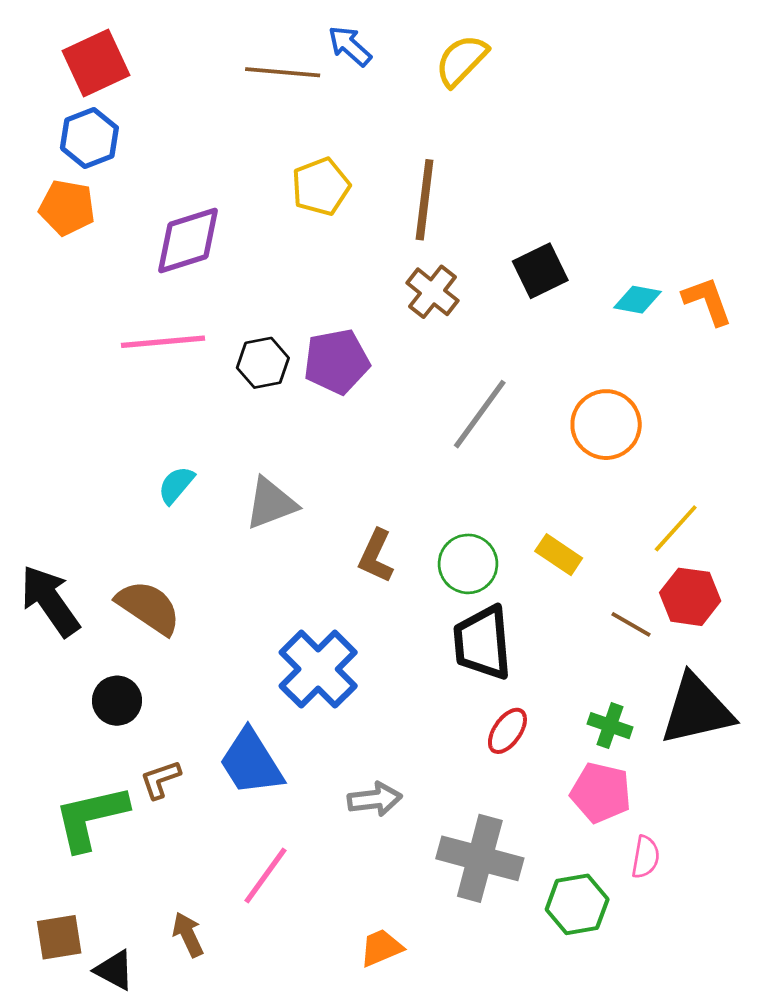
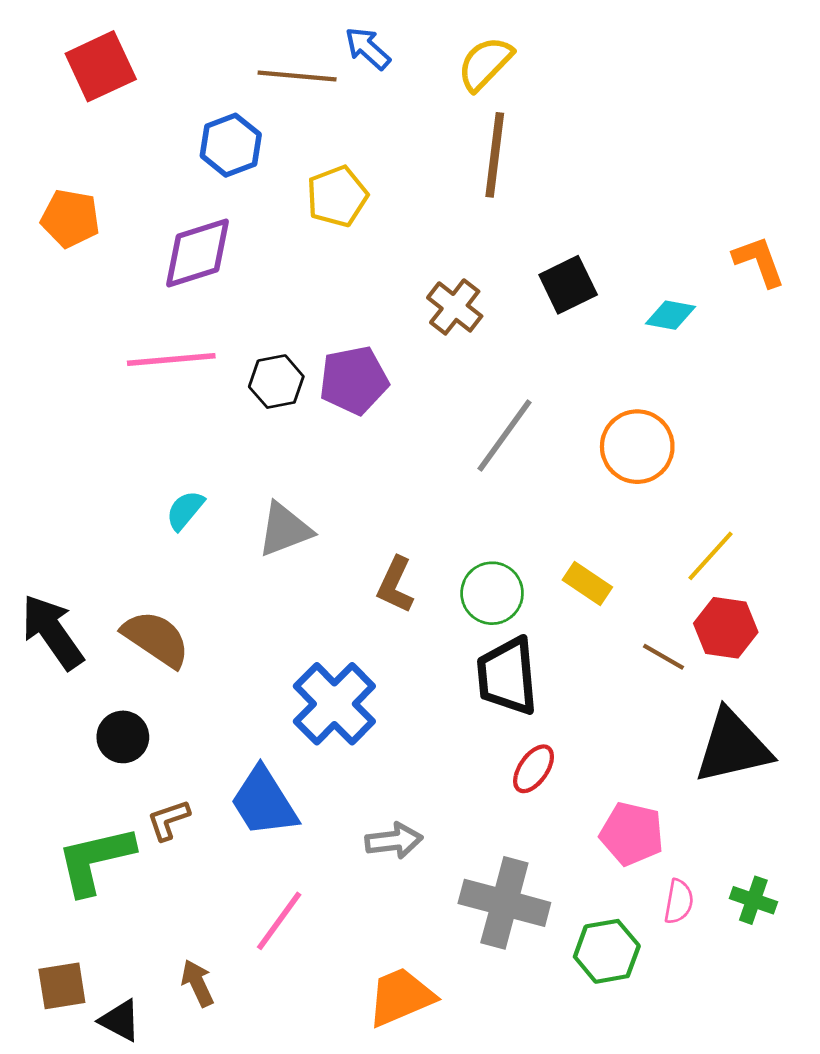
blue hexagon: (89, 138) -> (231, 145), moved
brown line: (425, 200) -> (495, 155), moved
orange L-shape: (707, 301) -> (759, 261), moved
green cross: (610, 726) -> (753, 900), moved
orange trapezoid: (381, 948) -> (401, 997), size x1.5

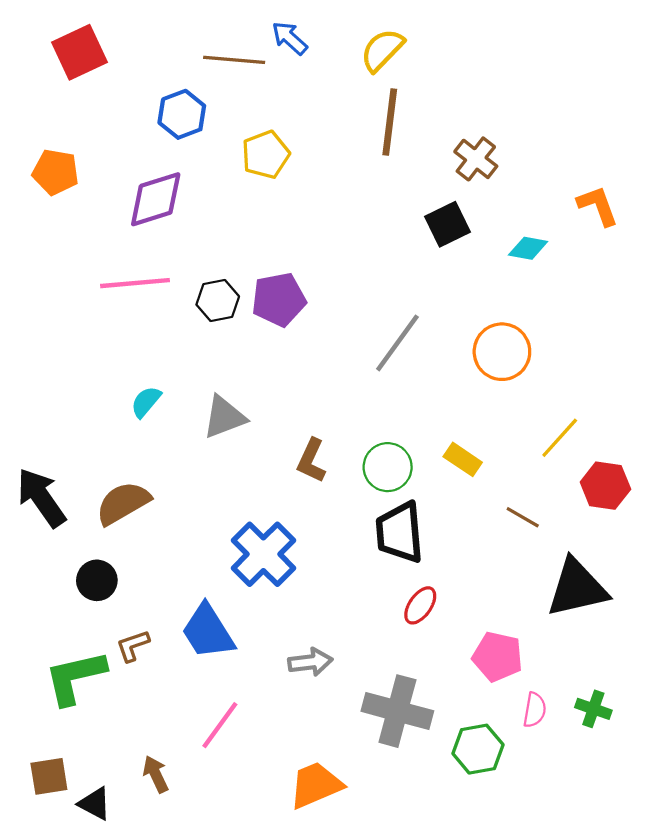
brown cross: (455, 307) -> (476, 159), moved
red hexagon: (726, 628) -> (605, 486), moved
brown semicircle: (156, 639) -> (123, 503), turned -64

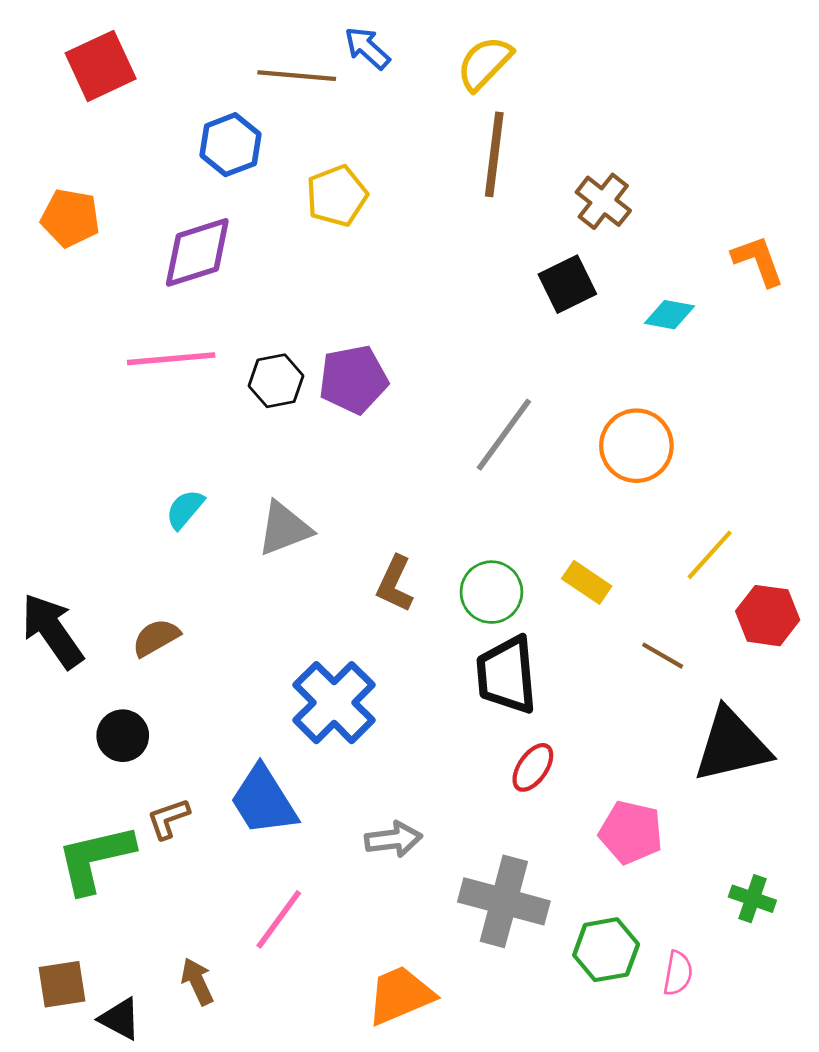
brown semicircle: (123, 503) -> (156, 638), size x0.7
pink semicircle: (535, 710) -> (678, 973), moved

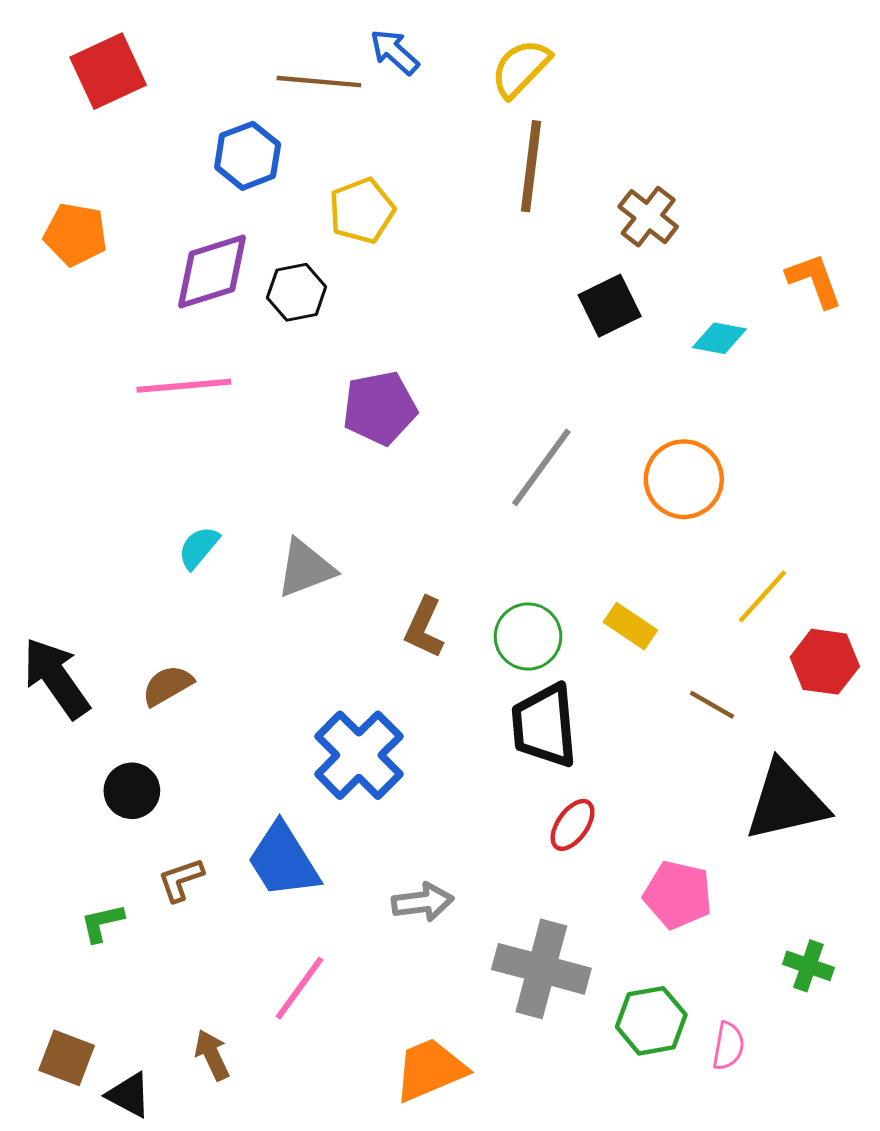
black hexagon: (276, 381) -> (297, 292), moved
green L-shape: (95, 859) -> (102, 923), size x0.5
brown square: (62, 984) -> (67, 1058), turned 30

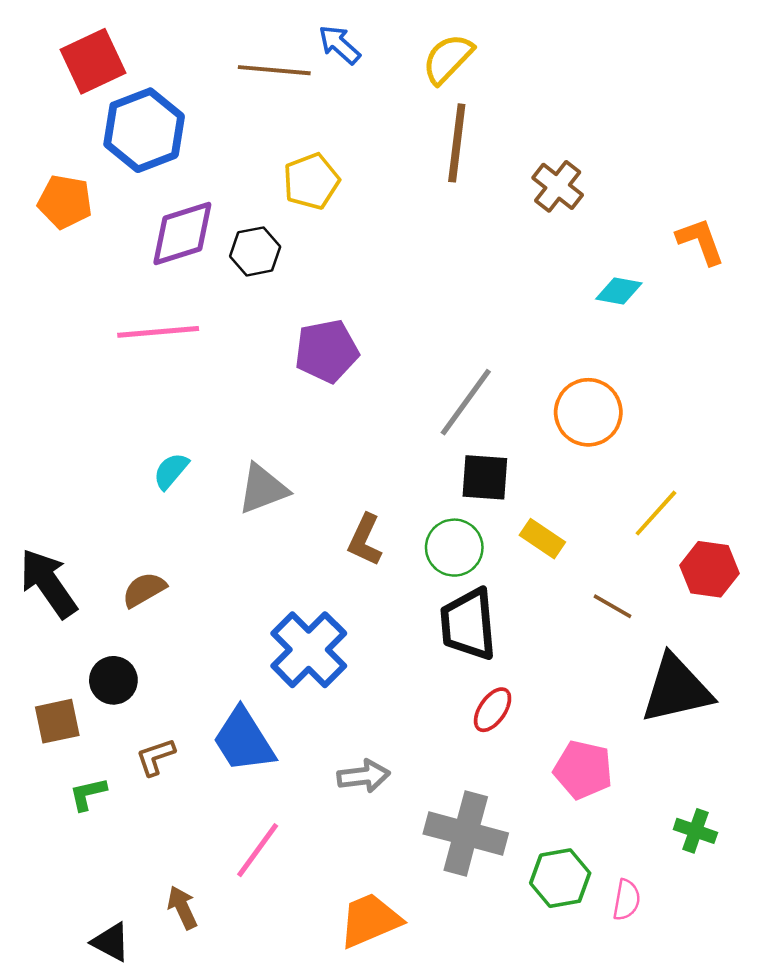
blue hexagon: (248, 156) -> (144, 130), moved, size x1.4
black square: (610, 306) -> (485, 477), moved, turned 30
brown square: (67, 1058) -> (57, 721), moved, turned -33

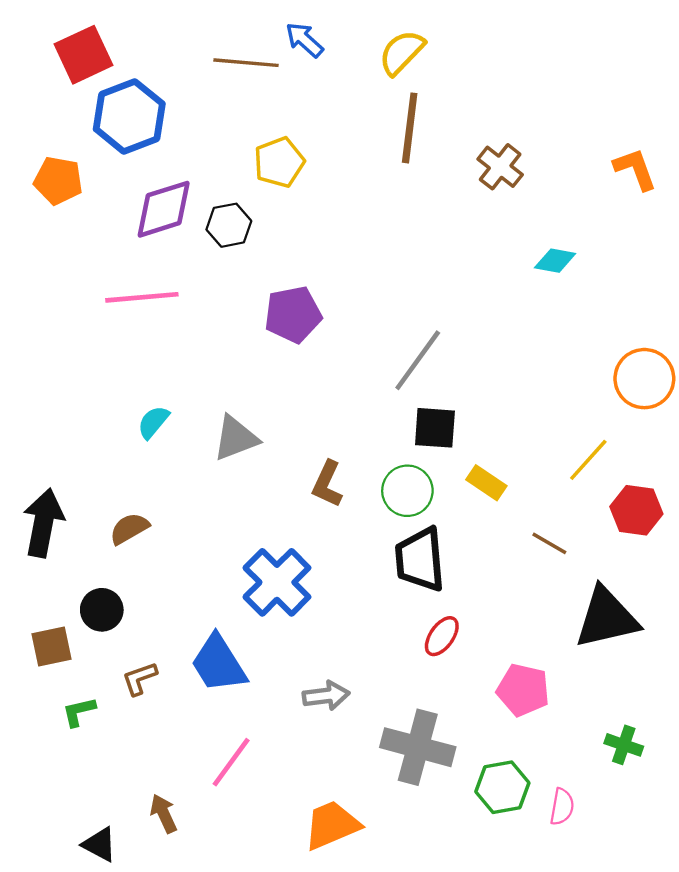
orange L-shape: (701, 241) -> (635, 169), moved
orange circle: (588, 412) -> (644, 379), moved
black arrow: (48, 583) -> (43, 523), turned 46

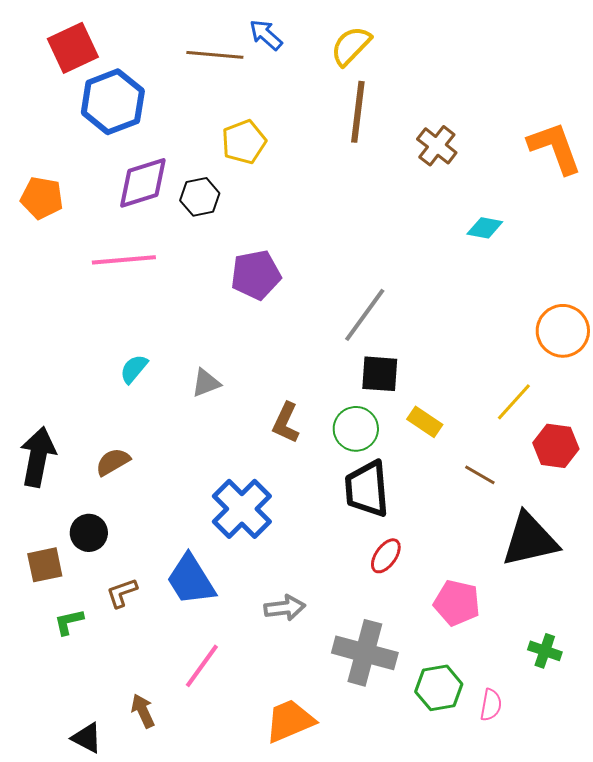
orange L-shape: (635, 169) -> (555, 148), size x1.4
orange pentagon: (58, 181) -> (42, 198), moved
gray triangle: (236, 438) -> (206, 383), size x0.7

